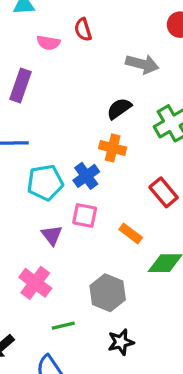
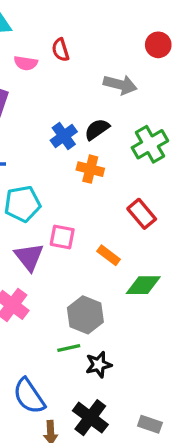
blue cross: (86, 176) -> (64, 136), moved
purple triangle: (52, 235) -> (29, 257), size x1.4
green line: (63, 326) -> (69, 348), moved

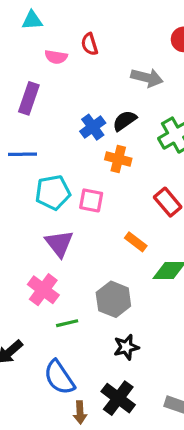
pink square: (62, 237) -> (91, 200), moved
green line: (69, 348) -> (67, 323), moved

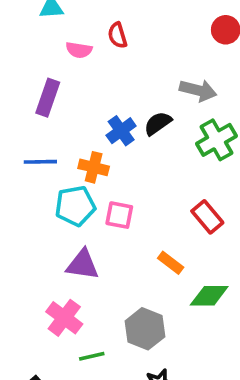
gray arrow: (147, 78) -> (198, 90), moved
orange cross: (118, 159) -> (94, 167), moved
purple triangle: (59, 243) -> (83, 265), turned -44

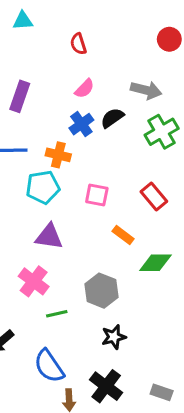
pink semicircle: (79, 50) -> (84, 89), moved, turned -55
pink square: (119, 215) -> (97, 195), moved

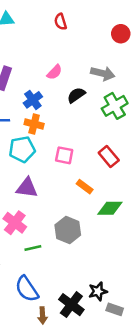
red semicircle: (78, 44) -> (61, 22), moved
blue cross: (81, 124) -> (33, 100), moved
black star: (114, 337) -> (98, 291), moved

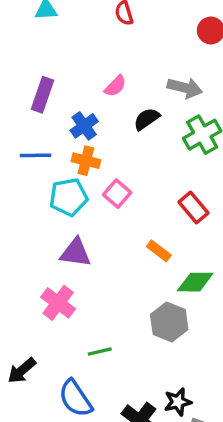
pink square: (64, 155) -> (117, 194), moved, turned 30
gray hexagon: (68, 230) -> (169, 322), moved
green line: (33, 248) -> (100, 352), moved

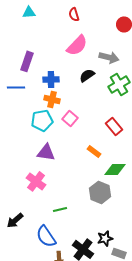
pink semicircle: (115, 86) -> (77, 45), moved, size x1.6
blue cross: (84, 126) -> (51, 79), turned 35
blue line: (36, 155) -> (16, 87), moved

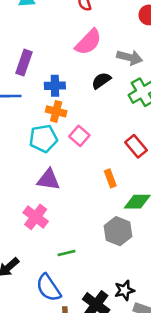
orange rectangle: (94, 151) -> (110, 178), turned 32

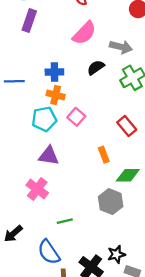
purple rectangle: (24, 63) -> (29, 20), moved

